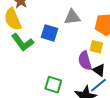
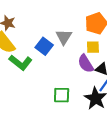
gray triangle: (72, 17) -> (64, 37), moved, turned -36
blue square: (50, 33) -> (44, 46), turned 36

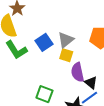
yellow square: (93, 47) -> (66, 55), moved

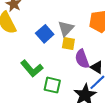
green L-shape: (16, 50) -> (32, 68), moved

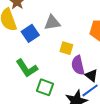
gray triangle: (66, 28) -> (52, 23), moved, turned 30
blue square: (45, 34) -> (30, 33), moved

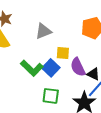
blue square: (30, 33) -> (51, 68), moved
green L-shape: (27, 68) -> (32, 68), moved

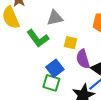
green L-shape: (32, 68) -> (38, 38), moved
blue square: (51, 68) -> (55, 68), moved

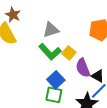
green L-shape: (38, 38) -> (50, 52), moved
yellow square: (71, 43) -> (69, 53), turned 32

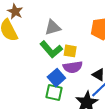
yellow square: (69, 53) -> (70, 51), turned -32
purple semicircle: (83, 68) -> (73, 67), moved, turned -78

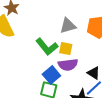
gray triangle: (53, 27) -> (68, 26), moved

